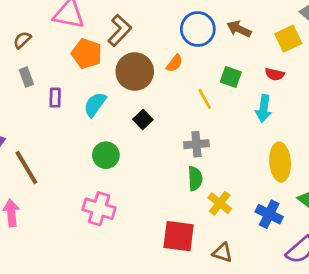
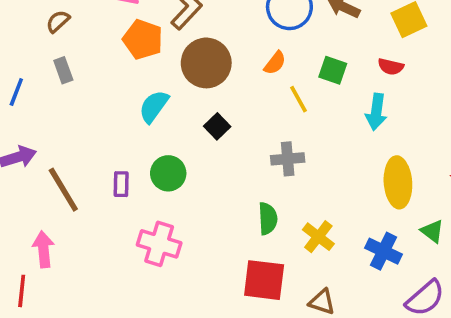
orange semicircle: (174, 63) -> (275, 63), moved
purple rectangle: (55, 98) -> (121, 184), moved
green semicircle: (195, 179) -> (268, 219), moved

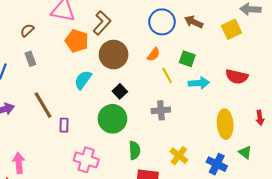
red semicircle: (391, 67) -> (237, 77), moved, size x1.5
cyan arrow: (376, 112) -> (199, 83), moved, turned -102
green circle: (168, 173) -> (112, 119), moved, size x1.4
brown line: (63, 190) -> (43, 105), moved
green semicircle: (268, 219) -> (135, 150), moved

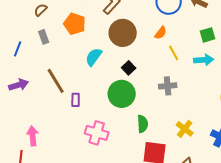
orange pentagon: (77, 41) -> (75, 24), moved
green square: (187, 59) -> (208, 35), moved, turned -35

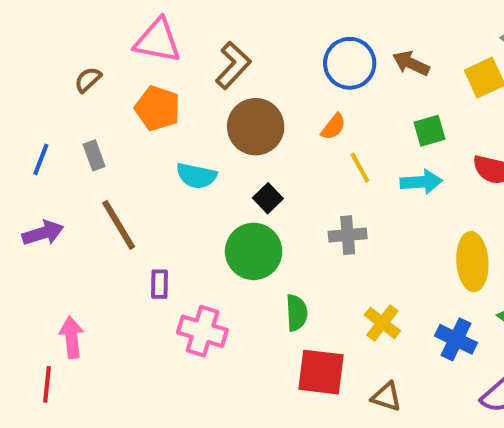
gray rectangle: (44, 37) -> (94, 155), moved
cyan semicircle: (94, 57) -> (196, 176), turned -114
purple rectangle: (76, 100) -> (160, 284), moved

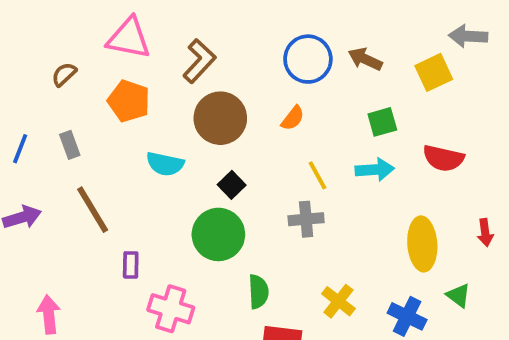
yellow line: (360, 168) -> (317, 175), moved

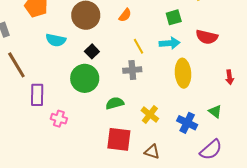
yellow ellipse: (422, 244) -> (183, 73), moved
purple rectangle: (131, 265) -> (37, 95), size x1.5
green semicircle: (258, 292) -> (115, 103), moved, turned -102
pink cross: (171, 309) -> (59, 119), size x0.7

